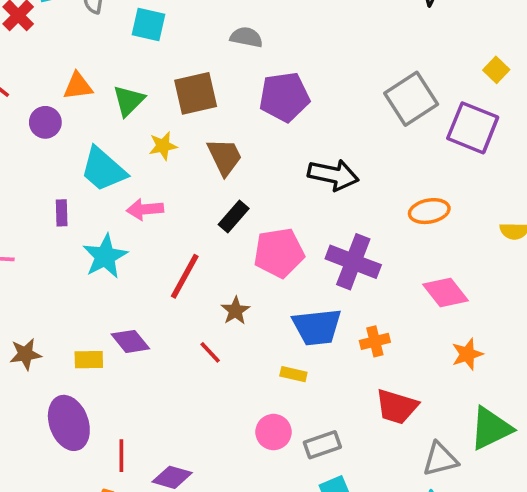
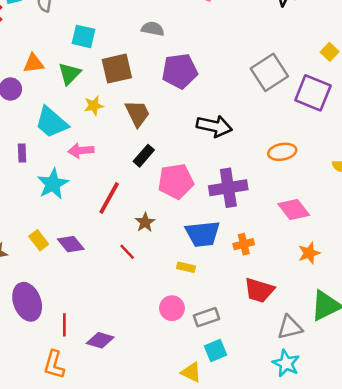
cyan square: (149, 25) -> (84, 36), moved
purple cross: (353, 262) -> (228, 188), turned -30
yellow rectangle: (89, 360) -> (39, 240), moved, turned 54

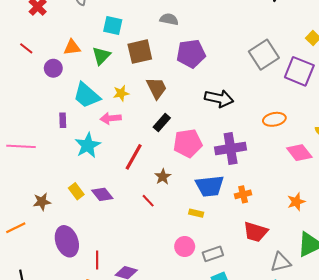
yellow star: (94, 106) -> (121, 93), moved
pink diamond: (294, 209) -> (299, 153), moved

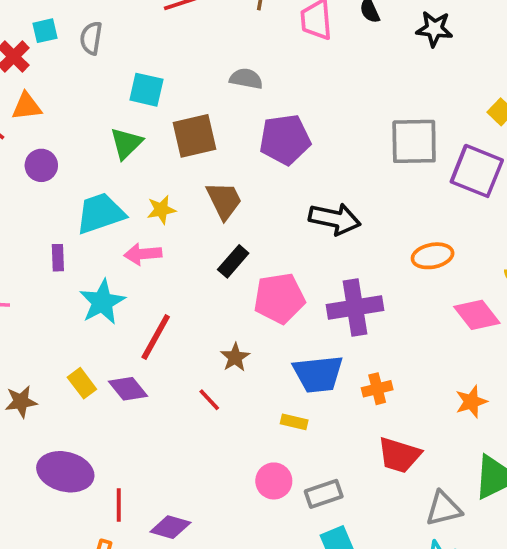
orange triangle: (72, 47) -> (27, 106), moved
gray square: (264, 55) -> (414, 141), turned 32
cyan trapezoid: (87, 95) -> (100, 213), turned 120
red line: (134, 157) -> (156, 337), moved
purple ellipse: (67, 241) -> (65, 472), turned -56

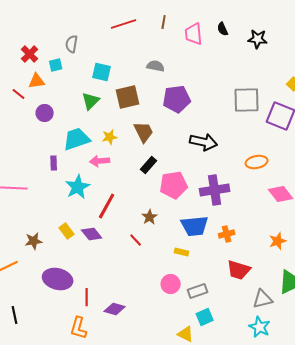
cyan square: (45, 31) -> (56, 65), moved

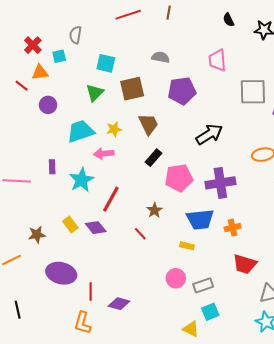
pink trapezoid: (194, 34) -> (217, 60), moved
black arrow: (204, 142) -> (209, 134), turned -44
purple rectangle: (54, 163) -> (52, 167), moved

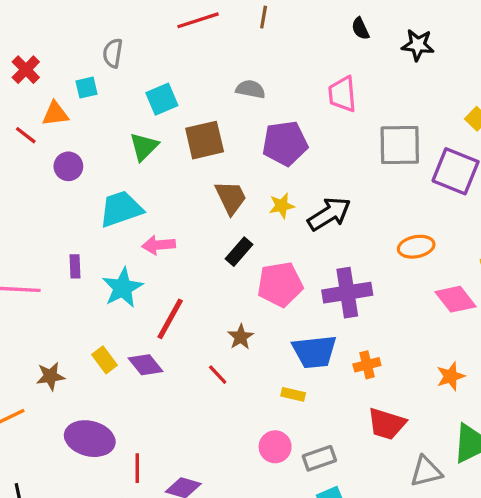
red cross: (33, 45) -> (26, 70), moved
cyan square: (106, 63) -> (162, 99), turned -36
yellow star: (114, 129) -> (282, 206), moved

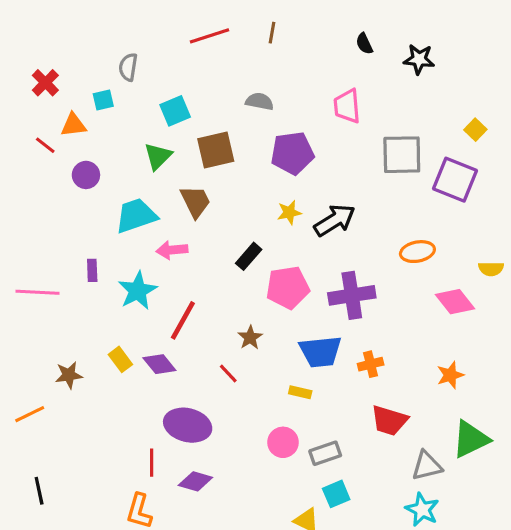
brown trapezoid: (231, 197) -> (195, 202), moved
purple ellipse: (90, 439) -> (188, 425), moved

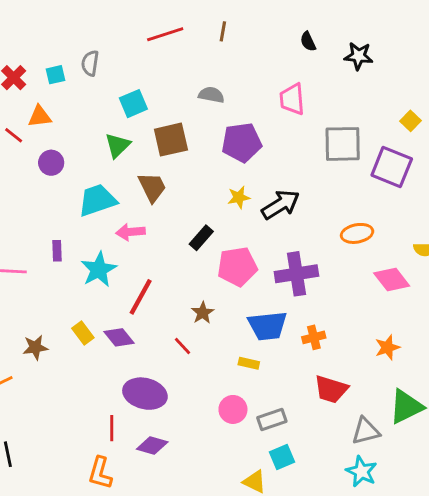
cyan square: (103, 100) -> (55, 75), moved

